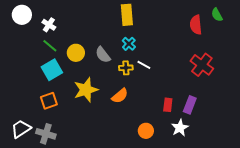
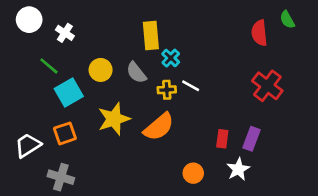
yellow rectangle: (127, 15) -> (151, 36), moved
green line: (50, 46) -> (49, 66), moved
orange semicircle: (120, 96) -> (159, 127), size x1.4
white trapezoid: (21, 129) -> (28, 145), moved

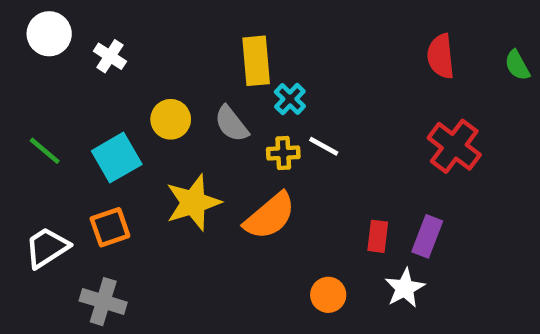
green semicircle: (287, 20) -> (517, 65), moved
green line: (49, 66) -> (45, 151), moved

